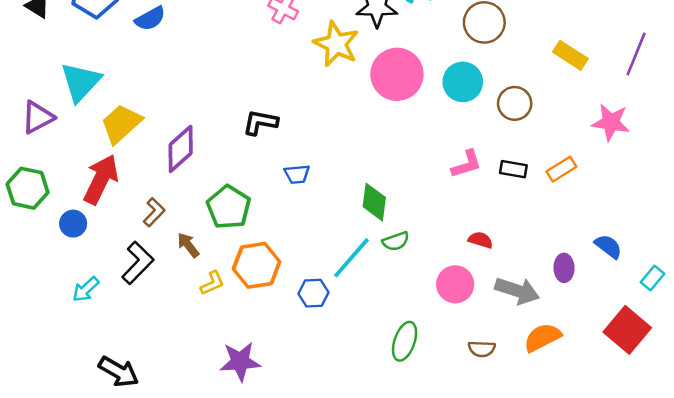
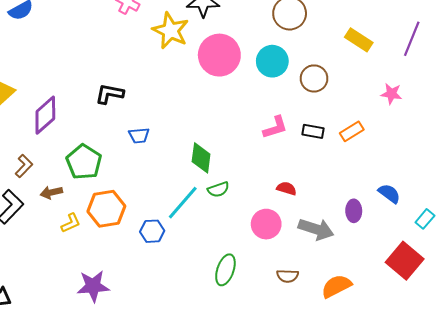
pink star: (611, 122) -> (391, 94), size x0.7
brown arrow: (188, 245) -> (51, 192), turned -65
orange semicircle: (542, 337) -> (336, 286), moved

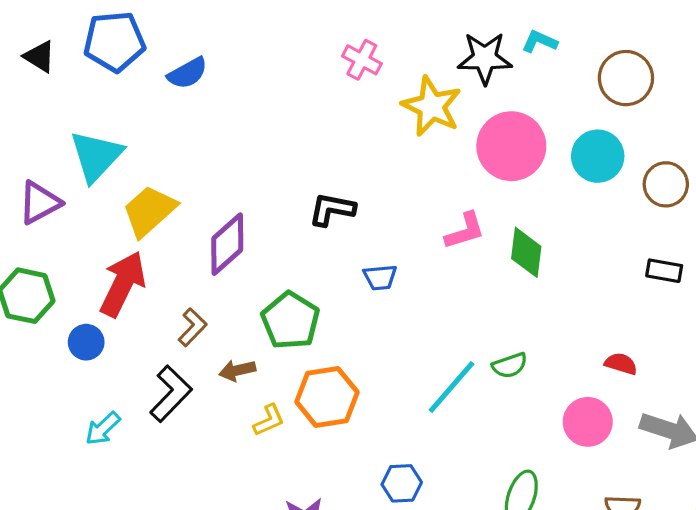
pink L-shape: (275, 127) -> (465, 231), moved
green diamond: (201, 158) -> (526, 252), moved
blue hexagon: (152, 231) -> (402, 483), moved

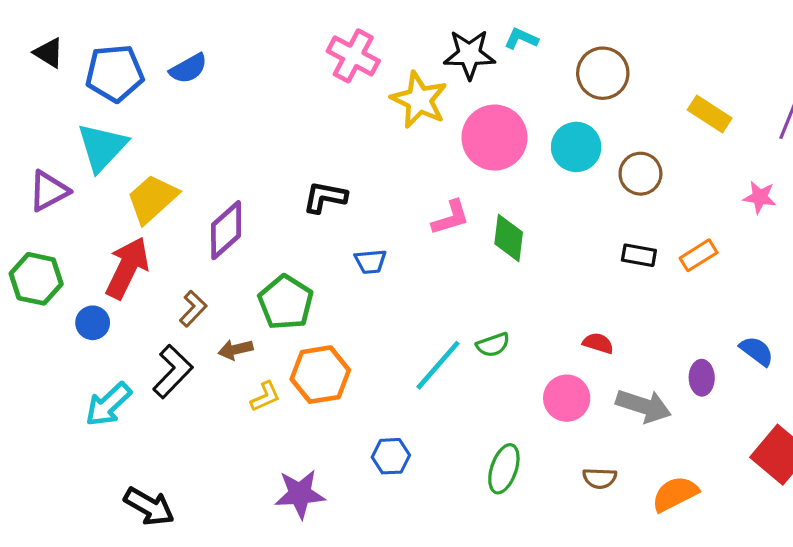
blue pentagon: (114, 42) -> (115, 73), moved
pink cross: (362, 60) -> (353, 56), size x1.4
cyan arrow: (103, 429) -> (108, 404), size x1.4

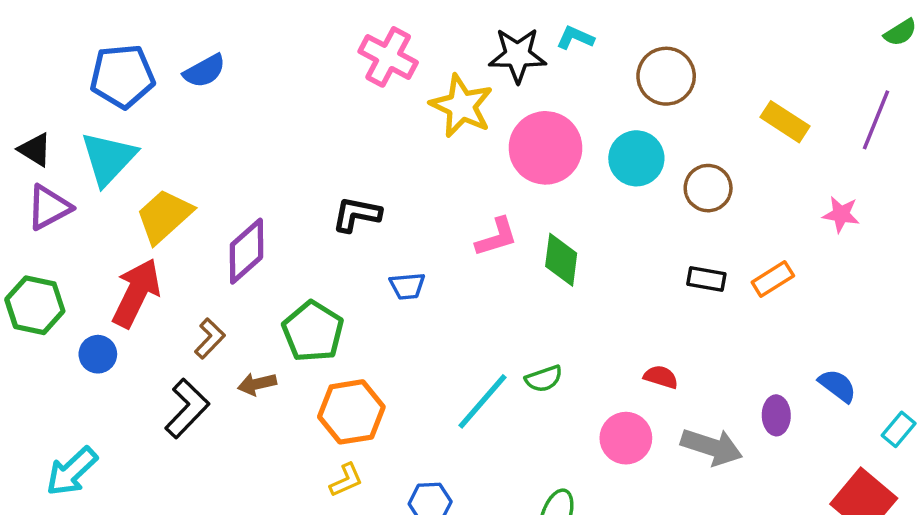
black triangle: (49, 53) -> (35, 150), moved
yellow L-shape: (265, 397) -> (346, 480), moved
cyan arrow: (108, 404) -> (72, 471), moved

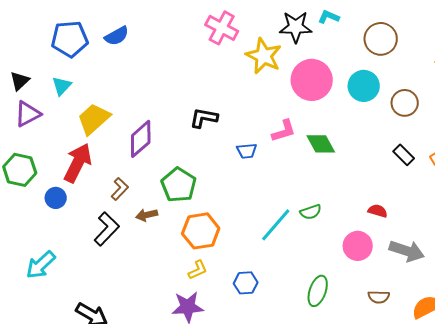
black triangle: (35, 150) -> (20, 81), turned 45
cyan triangle: (108, 158) -> (62, 86), size x0.6
green diamond: (561, 260) -> (321, 144), turned -36
black rectangle: (706, 279) -> (404, 155), turned 35
blue trapezoid: (407, 286) -> (247, 151), moved

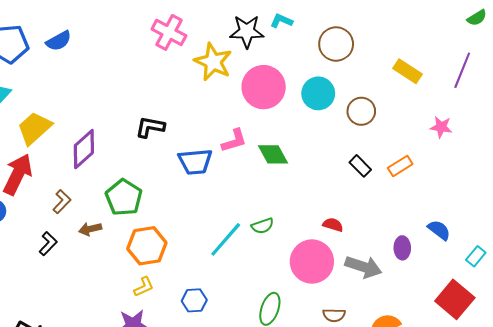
blue trapezoid: (247, 151) -> (195, 162), size x1.6
black L-shape: (107, 229) -> (48, 244), size x0.7
pink circle: (358, 246) -> (312, 262), size x1.4

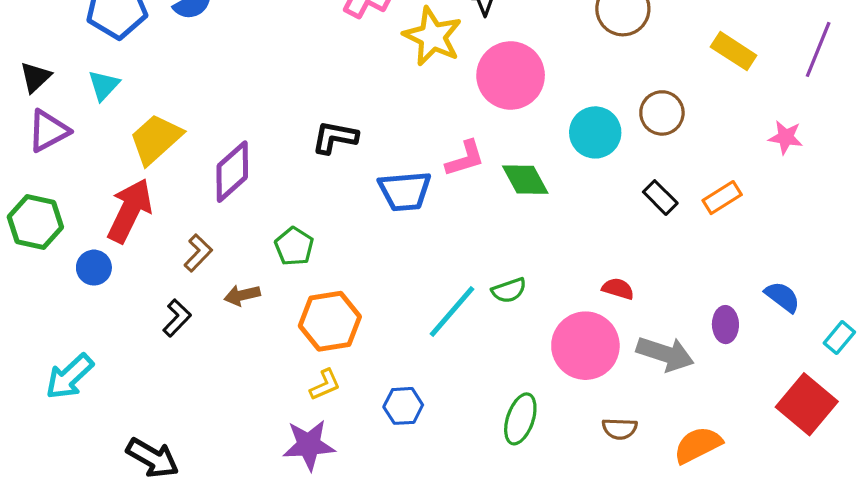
cyan circle: (318, 93) -> (595, 132), moved
green pentagon: (124, 197) -> (294, 246), size x0.7

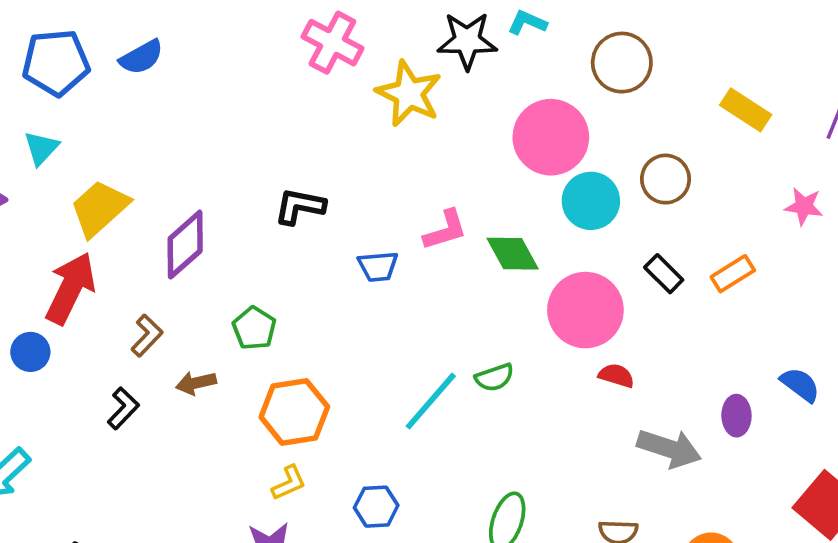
pink circle: (511, 75) -> (551, 137), moved
blue trapezoid: (405, 191) -> (378, 266), size x0.7
pink circle: (585, 346) -> (585, 310), moved

